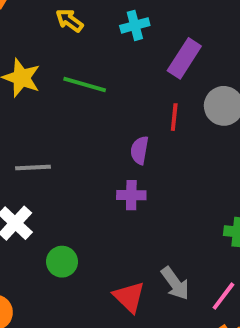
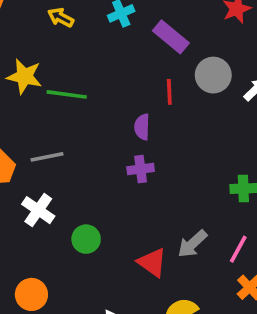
purple rectangle: (184, 58) -> (171, 37), turned -75
green line: (85, 85) -> (67, 94), moved
gray arrow: (175, 283) -> (192, 244), turned 92

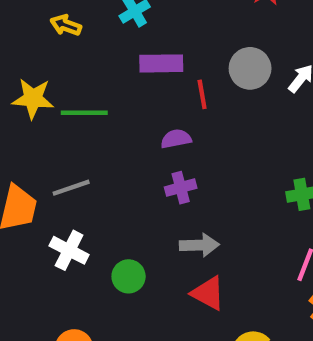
purple rectangle: (171, 37) -> (161, 63), moved, turned -33
purple semicircle: (142, 127) -> (176, 139), turned 85
gray arrow: (192, 244) -> (199, 245), moved, turned -132

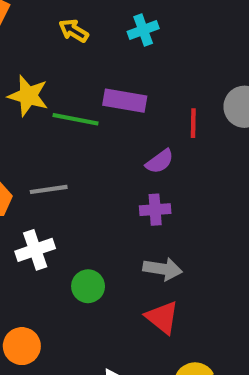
purple rectangle: (161, 63) -> (125, 101), moved
purple semicircle: (176, 139) -> (160, 161), turned 144
white cross: (69, 250) -> (35, 250), turned 33

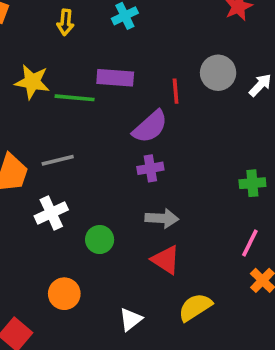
yellow arrow: (74, 31) -> (65, 22), turned -110
purple semicircle: (160, 161) -> (150, 127), size x1.5
orange circle: (22, 346) -> (64, 294), moved

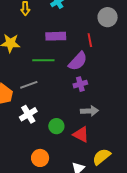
gray circle: (218, 73) -> (108, 17), moved
green line: (75, 98) -> (43, 60), moved
red triangle: (166, 260) -> (81, 135), moved
yellow semicircle: (195, 307) -> (102, 157), moved

